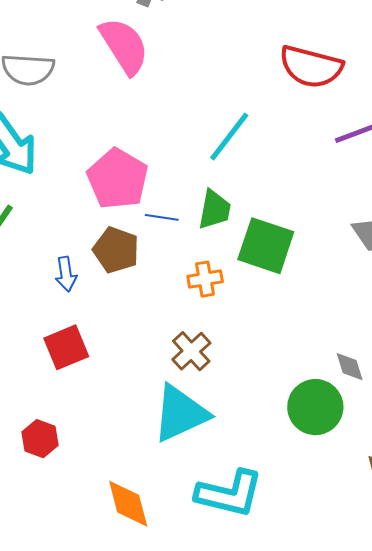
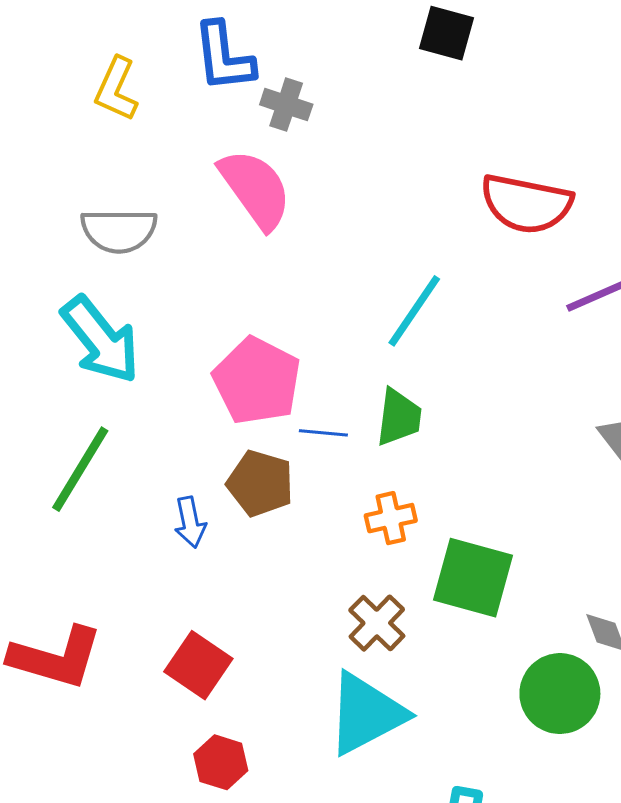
green square: (266, 246) -> (473, 578), moved
red square: (66, 347) -> (198, 665), moved, turned -30
red hexagon: (40, 439) -> (221, 762), moved

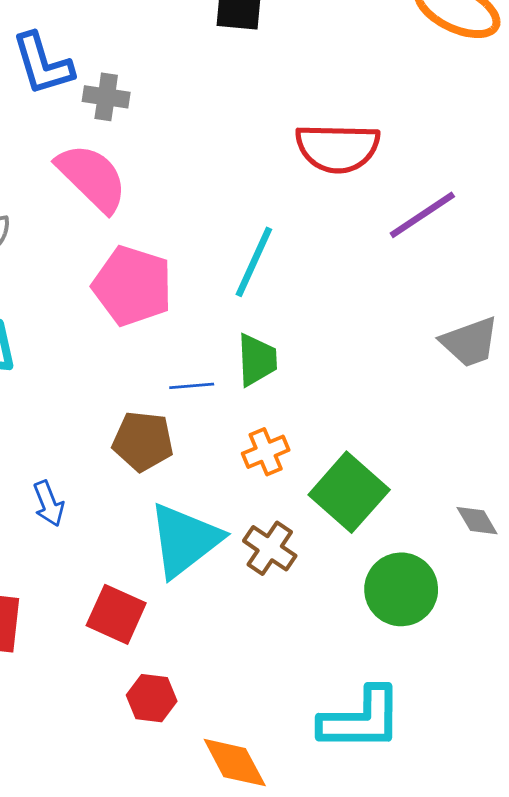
pink pentagon: (257, 381) -> (132, 286), moved
blue arrow: (190, 522) -> (49, 504), moved
green square: (473, 578) -> (349, 492), turned 36
green circle: (560, 694) -> (401, 589), moved
cyan triangle: (366, 714) -> (185, 540), moved

